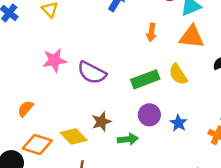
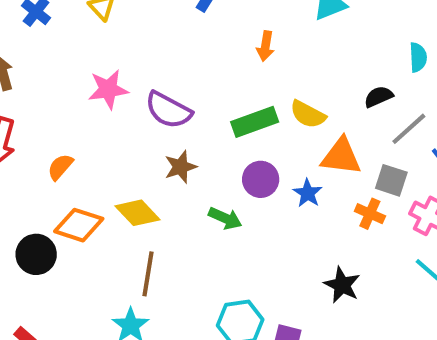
orange triangle: (192, 37) -> (341, 156), moved
yellow semicircle: (178, 74) -> (308, 114), turned -30
brown star: (101, 122) -> (181, 167), moved
green arrow: (128, 139) -> (225, 218), turned 30

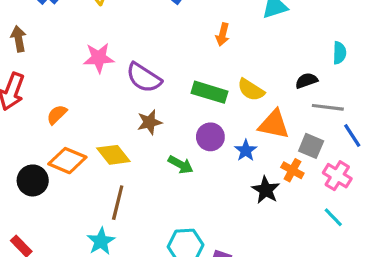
green rectangle: (255, 122) -> (209, 92), turned 32
gray line: (409, 129) -> (328, 107), turned 44
black star: (342, 285) -> (266, 190), moved

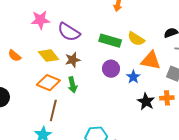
orange semicircle: (57, 115) -> (15, 56), turned -96
yellow diamond: (113, 155) -> (49, 56), moved
orange diamond: (67, 161) -> (48, 83), moved
green arrow: (181, 165) -> (72, 85), moved, turned 49
orange cross: (292, 170) -> (167, 98), moved, turned -32

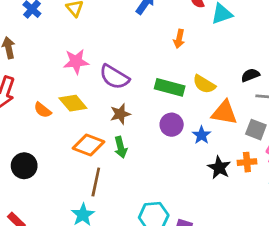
yellow diamond: (49, 56) -> (73, 103), moved

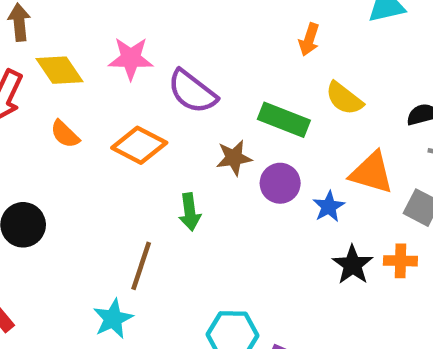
yellow semicircle: (204, 84) -> (344, 98), moved
yellow diamond: (73, 103) -> (60, 70), moved
brown star: (120, 114) -> (234, 158), moved
orange diamond: (88, 145) -> (139, 145), moved

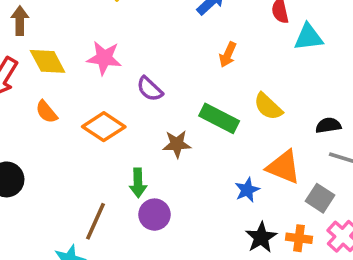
orange arrow: (309, 40) -> (228, 55), moved
purple semicircle: (192, 92) -> (150, 89), size x0.7
purple circle: (280, 183) -> (154, 215), moved

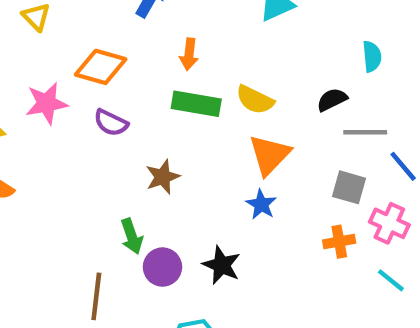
green rectangle: (219, 118) -> (196, 104), moved
orange diamond: (104, 127) -> (101, 67), moved
orange triangle: (284, 167) -> (269, 155), moved, turned -51
black star: (261, 237) -> (222, 265), moved

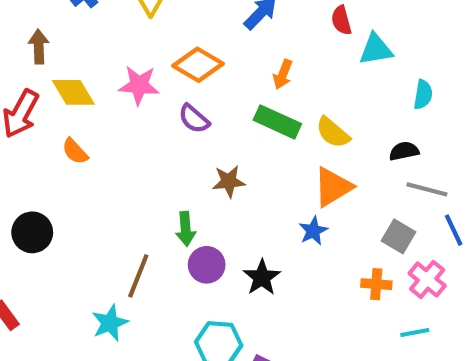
cyan semicircle: (372, 56) -> (423, 95), moved
cyan line: (391, 280) -> (415, 333), turned -64

